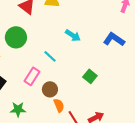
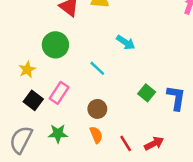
blue L-shape: (114, 39) -> (176, 98), moved, turned 65
pink rectangle: (32, 76) -> (59, 93), moved
orange semicircle: (59, 105) -> (96, 135), moved

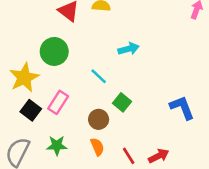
cyan arrow: (126, 42) -> (129, 49), turned -48
yellow star: (27, 70) -> (24, 78), size x1.6
green square: (147, 93) -> (122, 102), moved
blue L-shape: (176, 98) -> (182, 108), turned -30

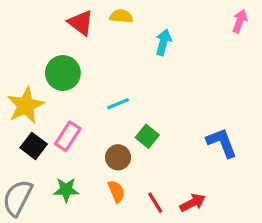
cyan arrow: (129, 49) -> (163, 42), moved, turned -60
cyan line: (99, 76) -> (118, 104), turned -66

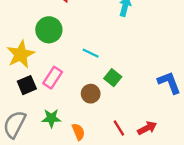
cyan line: (118, 104) -> (91, 53), turned 49
black square: (34, 146) -> (27, 85), turned 30
orange semicircle: (116, 191) -> (78, 132), moved

